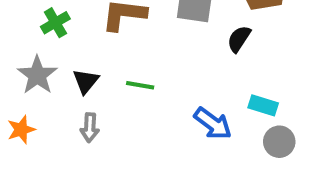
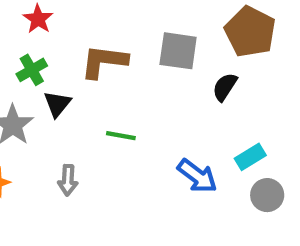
black triangle: (86, 81) -> (57, 104), moved
cyan rectangle: (263, 105) -> (250, 157), turned -48

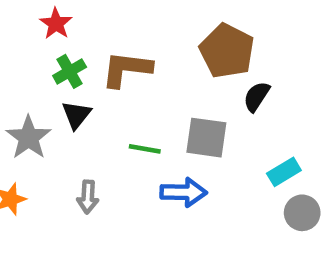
brown pentagon: (250, 32) -> (227, 51), moved
gray square: (178, 51) -> (206, 138), moved
green cross: (32, 70) -> (70, 71), moved
blue arrow: (197, 176) -> (184, 192), moved, turned -36

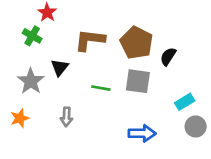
brown pentagon: (227, 51) -> (137, 43), moved
green cross: (70, 71) -> (32, 36), moved, turned -30
blue arrow: (184, 192) -> (142, 133), moved

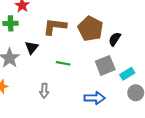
green cross: (32, 36) -> (11, 23), turned -32
gray square: (138, 81) -> (105, 65), moved, turned -30
gray arrow: (66, 117) -> (44, 91), moved

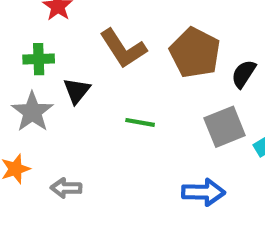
green cross: (11, 23) -> (39, 59), moved
brown L-shape: (55, 26) -> (123, 48), turned -130
gray arrow: (44, 91) -> (66, 188), moved, turned 88

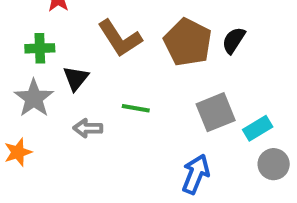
black semicircle: (244, 74) -> (234, 40), moved
gray arrow: (66, 188) -> (88, 128), moved
blue arrow: (203, 192) -> (196, 174), turned -69

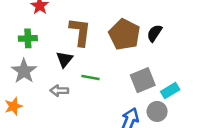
brown L-shape: (120, 38) -> (80, 32), turned -140
black triangle: (76, 78) -> (64, 59), moved
gray circle: (274, 164) -> (157, 111), moved

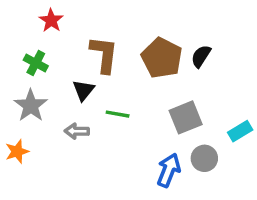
green cross: (28, 38) -> (36, 63), turned 30
cyan rectangle: (170, 91) -> (240, 131), moved

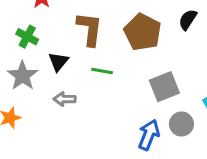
black semicircle: (201, 56) -> (188, 20), moved
black triangle: (83, 90) -> (58, 62), moved
green line: (118, 114) -> (102, 71), moved

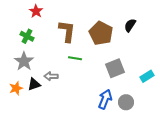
black triangle: (58, 62) -> (34, 84), moved, turned 32
gray circle: (181, 124) -> (126, 102), moved

